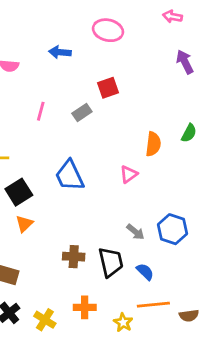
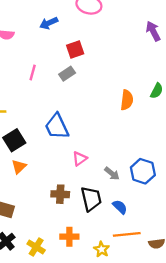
blue arrow: (60, 52) -> (49, 23), turned -30
red square: (108, 88) -> (75, 50), moved
pink triangle: (129, 174) -> (80, 159), moved

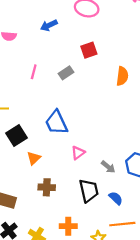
red square: (75, 50) -> (89, 50), moved
orange semicircle: (127, 100) -> (122, 76), moved
orange triangle: (19, 167) -> (34, 158), moved
brown cross: (60, 194) -> (47, 187), moved

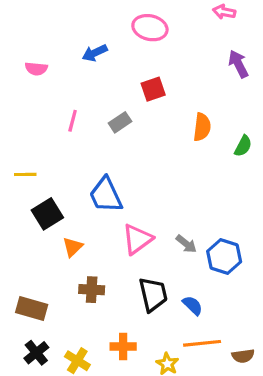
pink triangle: (78, 153) -> (137, 239), size x1.5
gray arrow: (108, 167) -> (186, 244), moved

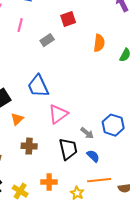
pink line: (73, 121) -> (20, 25), moved
gray arrow: (186, 244) -> (87, 133), moved

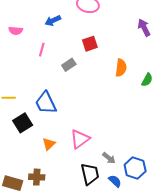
blue trapezoid: (38, 86) -> (46, 103), moved
orange triangle: (17, 119) -> (49, 144), moved
blue hexagon: (113, 125) -> (135, 168), moved
brown cross: (29, 146) -> (37, 177), moved

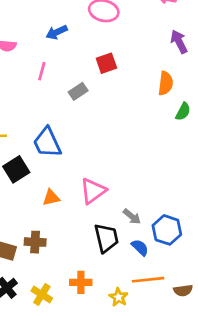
orange semicircle: (121, 68) -> (166, 83), moved
orange triangle: (49, 144) -> (51, 198), turned 32

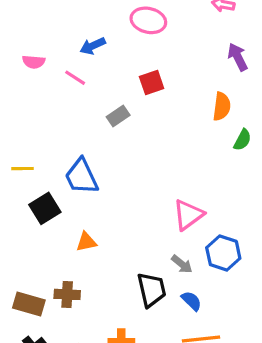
pink line: (42, 71) -> (75, 78), moved, turned -72
pink triangle: (93, 191) -> (188, 215), moved
blue hexagon: (167, 230) -> (223, 253), moved

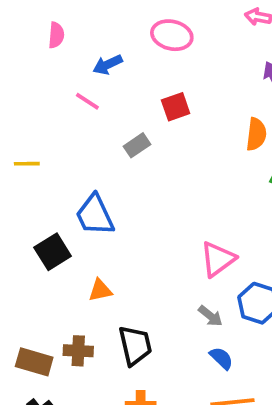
pink semicircle: (34, 62) -> (56, 35), moved, turned -90
yellow line: (23, 169) -> (27, 164), moved
black trapezoid: (152, 290) -> (135, 345), moved

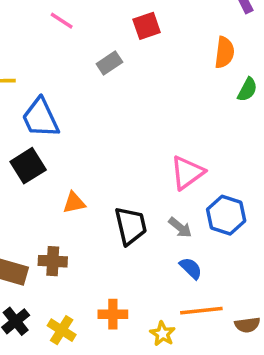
blue trapezoid: (95, 215) -> (40, 118), moved
black trapezoid: (135, 345) -> (131, 226), moved

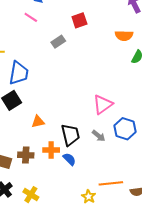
orange semicircle: (224, 52) -> (124, 36), turned 84
blue trapezoid: (40, 118) -> (19, 73), turned -145
blue semicircle: (191, 268) -> (69, 159), moved
orange cross: (113, 314) -> (51, 150), moved

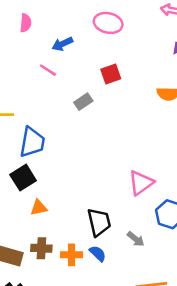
orange triangle: (38, 122) -> (39, 208), moved
gray arrow: (99, 136) -> (136, 239), moved
orange cross: (51, 150) -> (72, 255), moved

